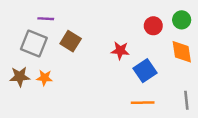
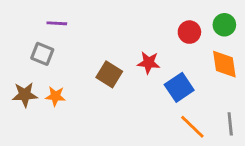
brown square: (71, 41) -> (109, 74), moved
gray square: (34, 44) -> (42, 54), size x0.7
orange line: (143, 103) -> (192, 127), moved, turned 45

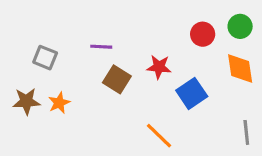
purple line: (57, 23) -> (101, 47), moved
orange star: (55, 96) -> (59, 103), turned -30
orange line: (192, 127) -> (159, 136), moved

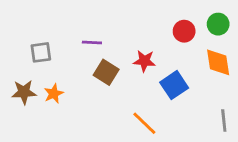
gray square: (45, 58) -> (41, 52), turned -30

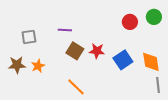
red star: (144, 61) -> (97, 51), moved
orange diamond: (218, 62) -> (151, 62), moved
orange line: (144, 123) -> (76, 87), moved

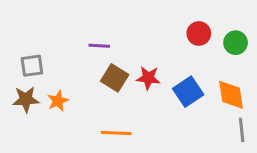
green circle: (154, 17) -> (236, 43), moved
gray square: (29, 37) -> (32, 66), moved
orange line: (76, 87) -> (116, 133), turned -42

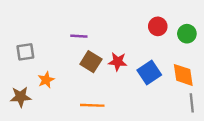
brown star: (26, 99) -> (21, 97), moved

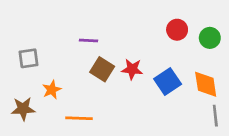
orange line: (92, 105) -> (79, 118), moved

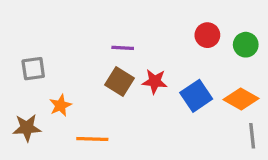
purple line: (88, 41) -> (123, 48), moved
orange diamond: (206, 84) -> (241, 99), turned -52

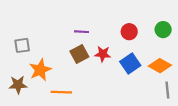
red circle: (207, 35) -> (129, 32), moved
brown square: (119, 81) -> (79, 54), turned 30
orange star: (60, 105) -> (40, 70), size x1.5

